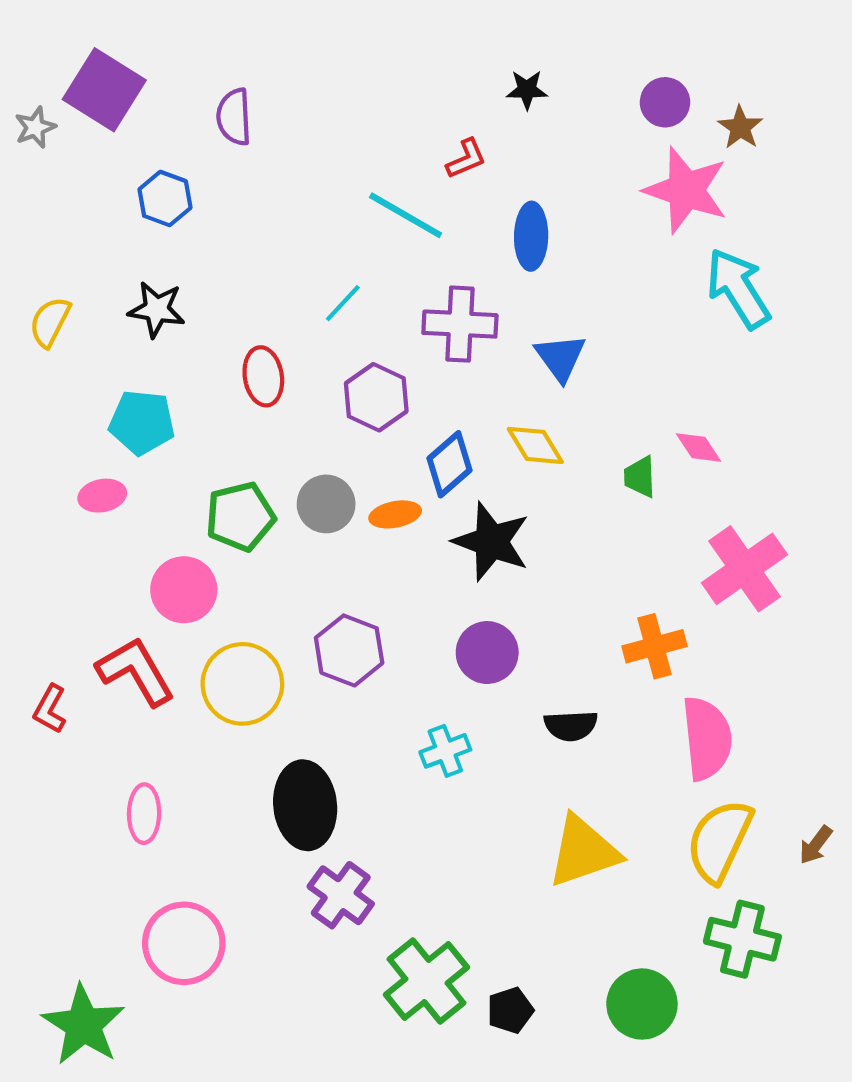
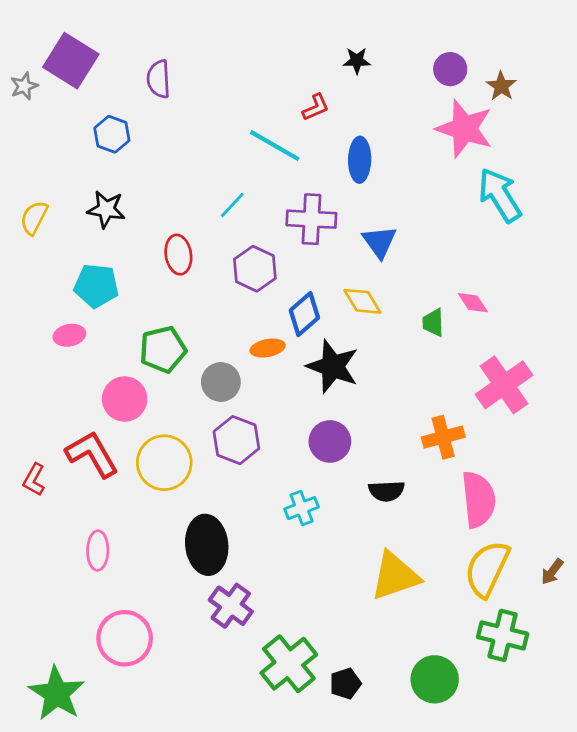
gray circle: (326, 504) -> (221, 382), moved

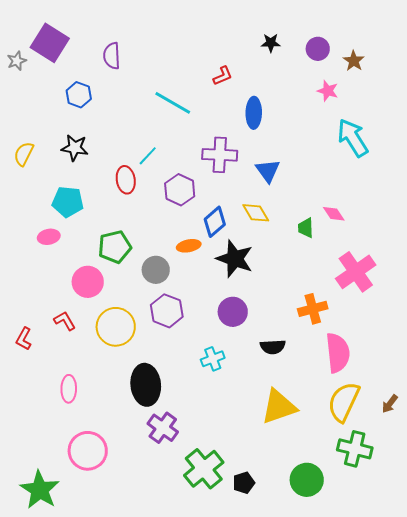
black star: (357, 61) -> (271, 43), moved
pink star: (464, 129) -> (328, 91), size x0.5
cyan line: (275, 146) -> (173, 103), moved
cyan line: (232, 205) -> (148, 156), moved
red L-shape: (92, 454) -> (65, 321), size x0.6

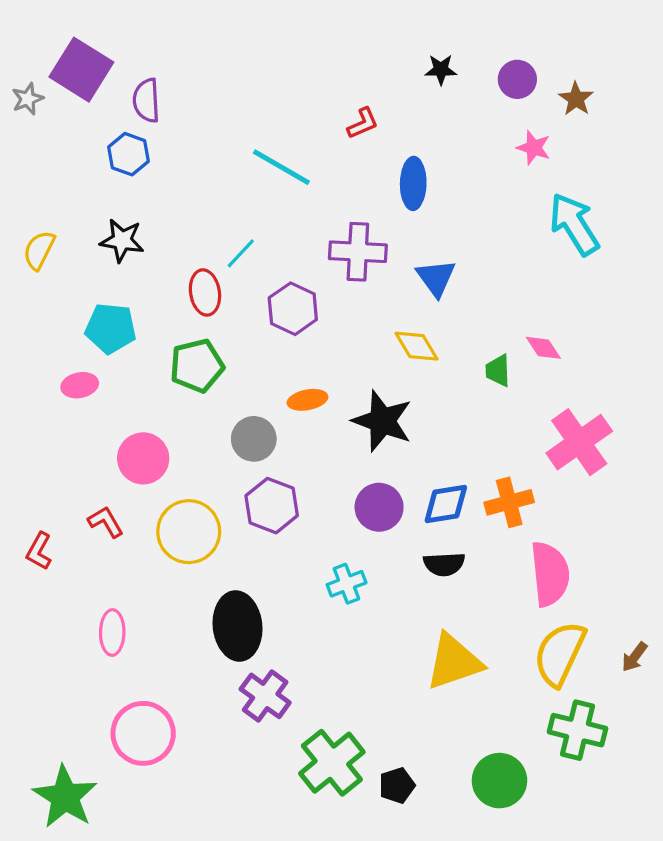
purple semicircle: (112, 56) -> (146, 100), moved
blue diamond: (215, 222) -> (446, 504), moved, turned 32
green pentagon: (115, 247) -> (197, 366), moved

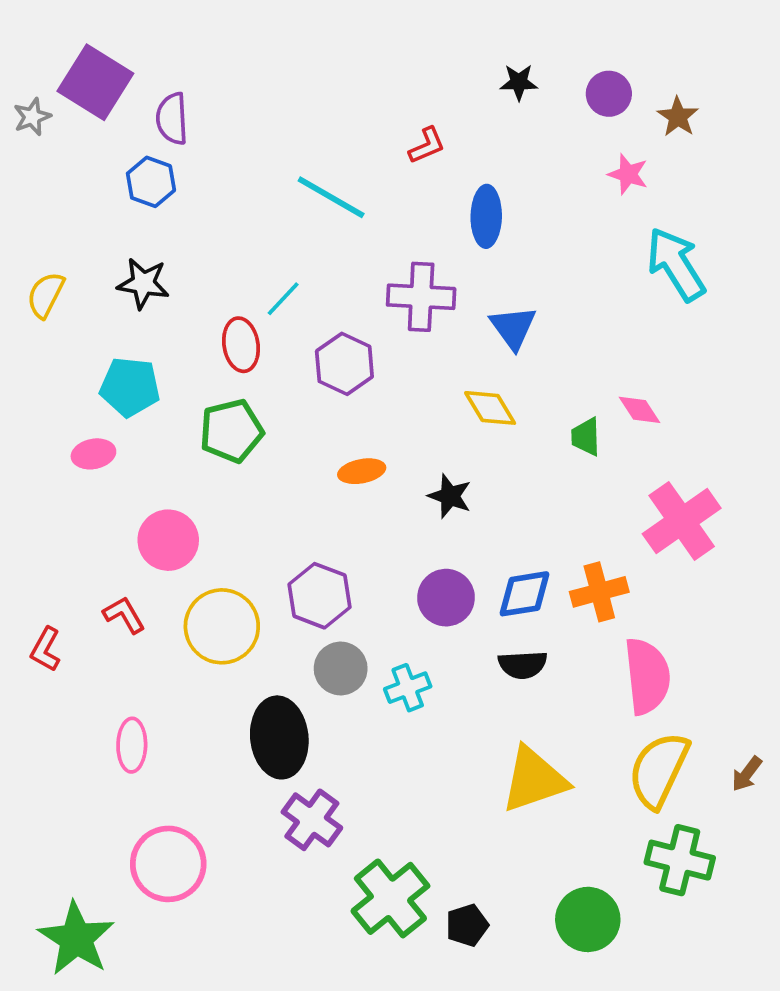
black star: (382, 421) -> (450, 496), size x0.6
gray circle: (254, 439) -> (341, 669), moved

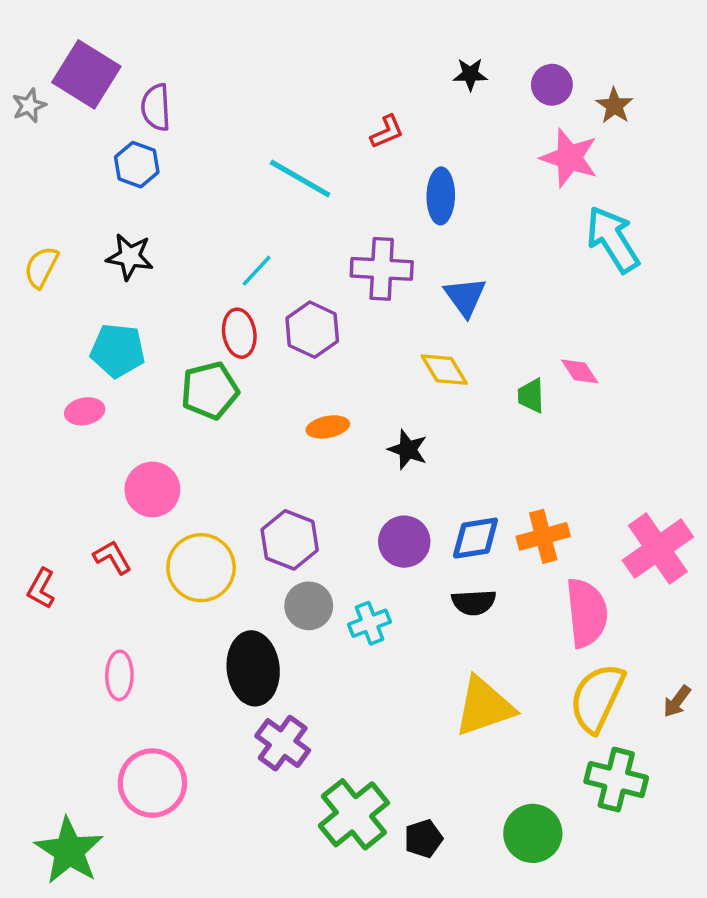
pink star: (628, 174) -> (569, 158), size x1.6
red ellipse: (241, 345) -> (239, 333), moved
pink cross: (682, 521) -> (658, 549), moved

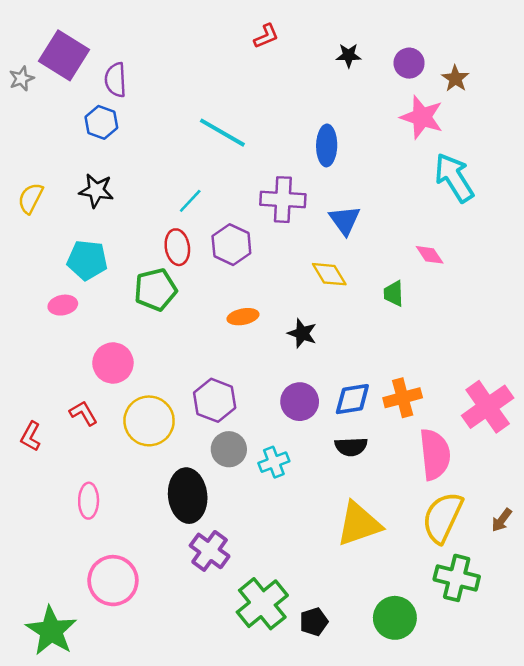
red L-shape: (387, 132) -> (266, 36), moved
pink diamond: (580, 371) -> (430, 255), moved

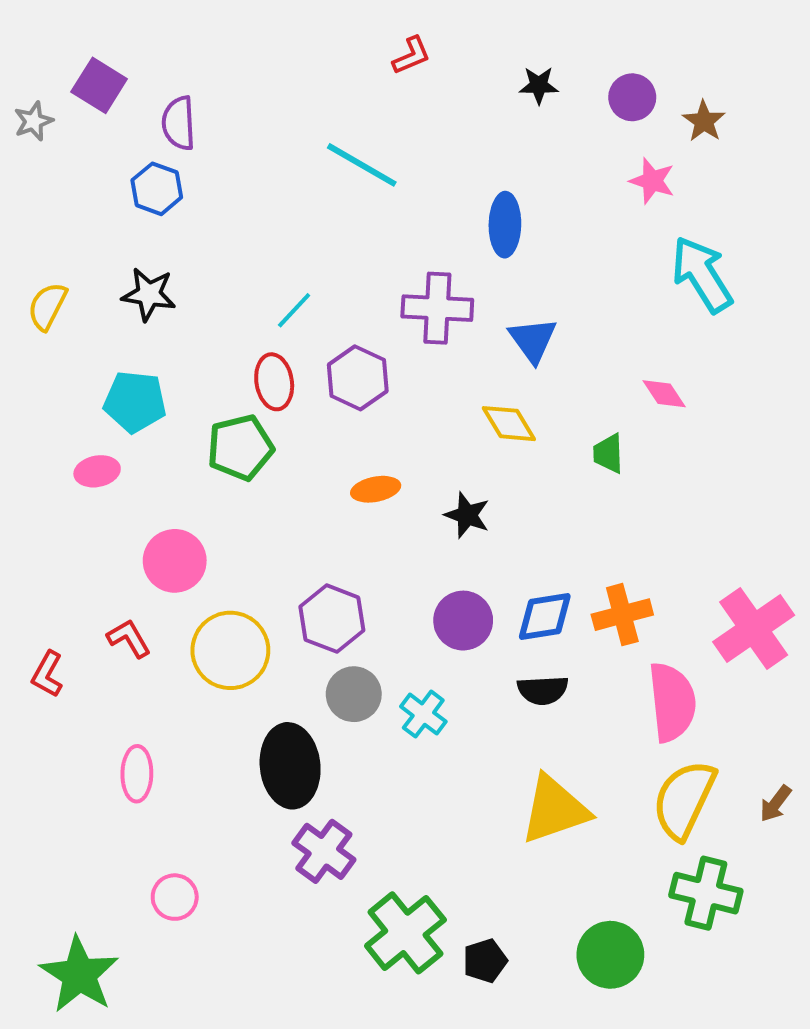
purple square: (64, 55) -> (99, 85), size x0.7
pink star: (422, 117) -> (652, 181), size x0.7
cyan line: (222, 133) -> (362, 165), moved
cyan cross: (274, 462) -> (423, 714), turned -32
pink circle: (113, 581) -> (175, 897), size x0.6

